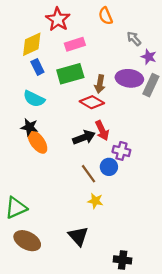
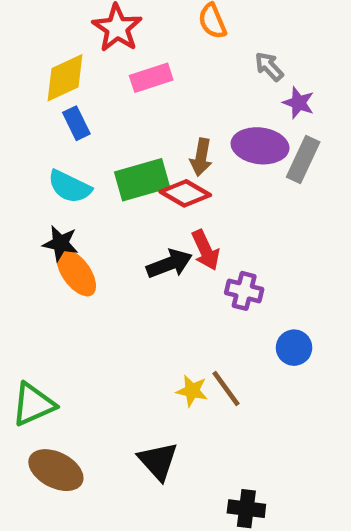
green rectangle: (70, 74) -> (142, 180), moved
blue circle: (109, 167) -> (294, 348), moved
brown line: (89, 174) -> (226, 388), moved

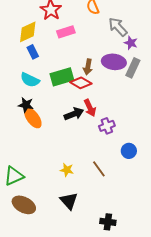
gray arrow: (269, 66) -> (118, 27), size x1.5
purple cross: (244, 291) -> (107, 126), turned -35
yellow star: (192, 391) -> (67, 170), moved

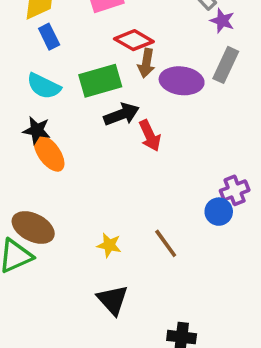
purple ellipse: (114, 62) -> (182, 81), moved
red diamond: (81, 83) -> (134, 40), moved
black arrow: (74, 114) -> (122, 114), moved
purple cross: (107, 126) -> (235, 190), moved
brown ellipse: (24, 205) -> (33, 227), moved

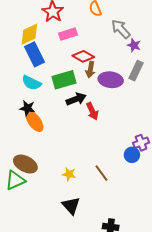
blue rectangle: (49, 37) -> (35, 54), size x1.6

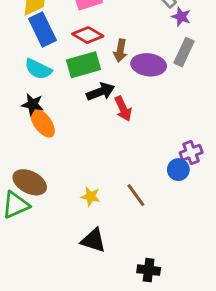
red diamond: (83, 56) -> (88, 35), moved
black triangle: (71, 206) -> (93, 240), turned -30

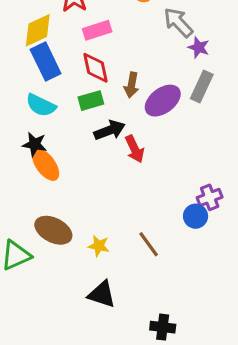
red diamond: (88, 35) -> (96, 68), turned 48
green rectangle: (83, 65) -> (91, 101), size x0.7
purple ellipse: (149, 65) -> (163, 101), turned -44
brown ellipse: (30, 182) -> (53, 230), moved

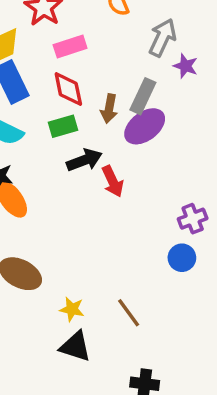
gray arrow: (178, 22) -> (162, 38), turned 68
gray rectangle: (202, 87) -> (143, 96), moved
purple cross: (210, 197) -> (193, 219), moved
brown line: (149, 244) -> (129, 313), moved
yellow star: (99, 246) -> (72, 309), moved

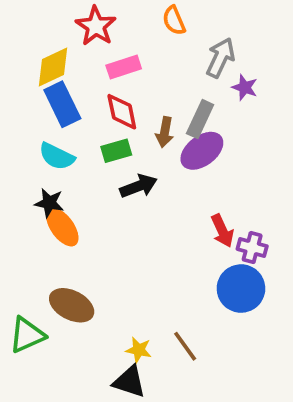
red arrow: (113, 181) -> (222, 231), moved
purple cross: (193, 219) -> (252, 248), turned 36
blue circle: (182, 258) -> (241, 289), size x1.6
yellow star: (72, 309) -> (139, 350), moved

